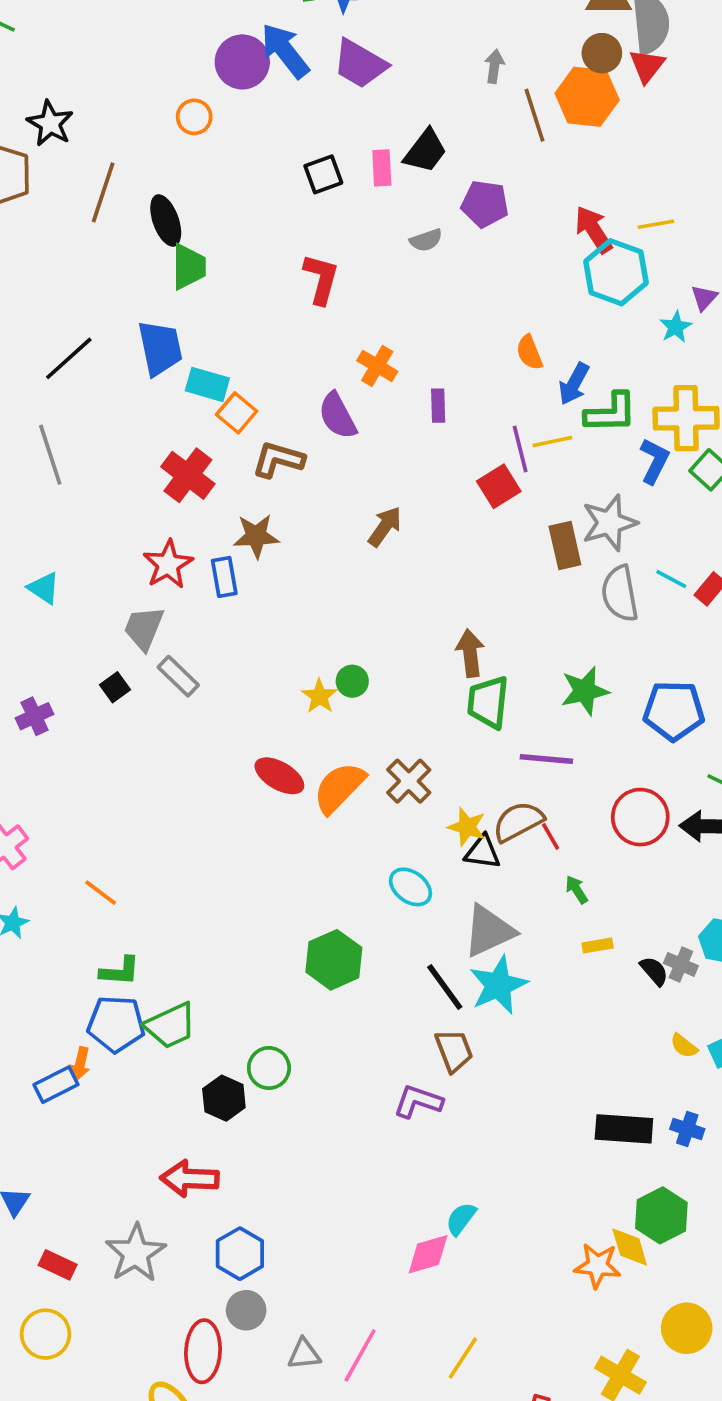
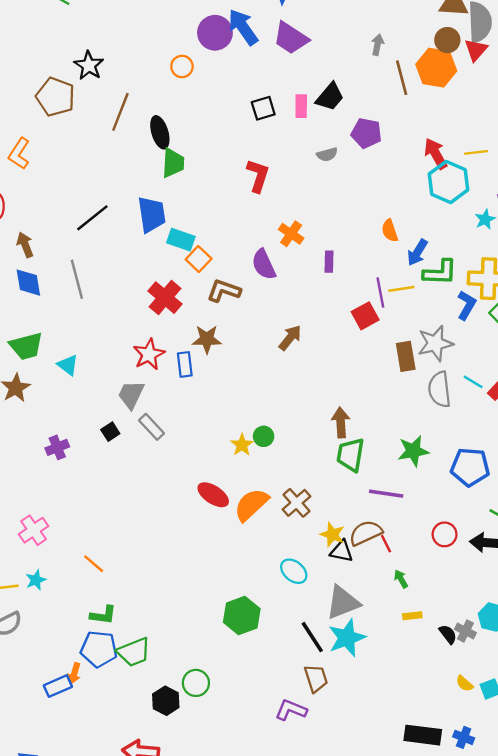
red circle: (640, 817) -> (445, 534), size x0.7

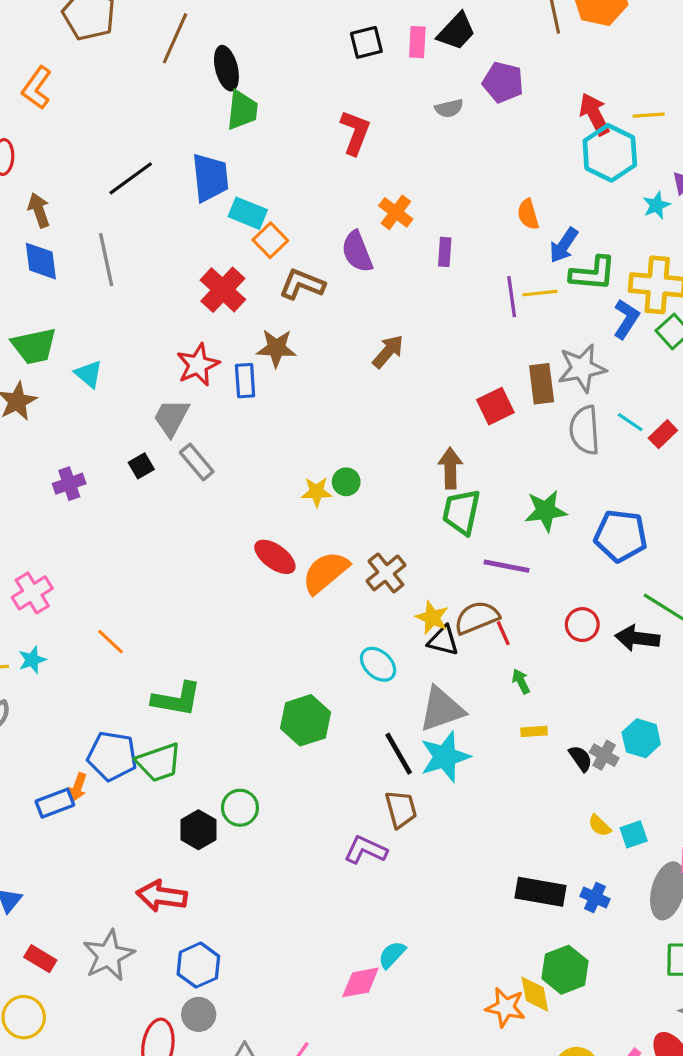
red square: (365, 316) -> (495, 406), moved
yellow star: (242, 445) -> (317, 492), turned 30
green L-shape: (103, 615) -> (177, 699), moved, size x1.4

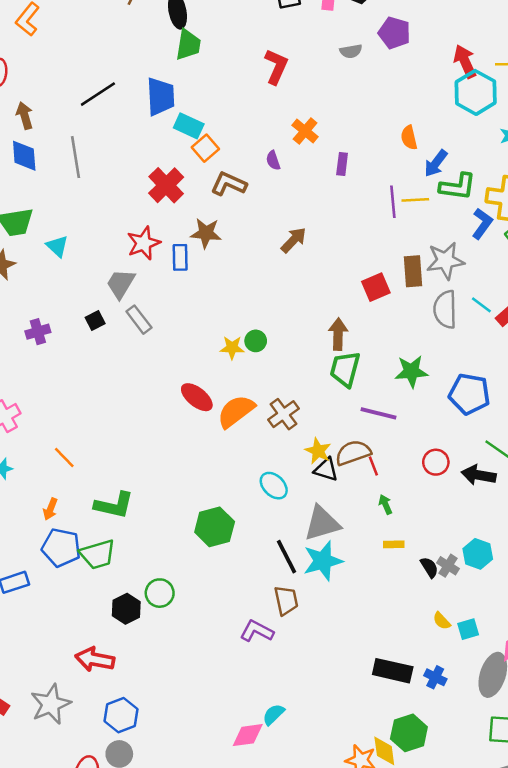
purple semicircle: (357, 252) -> (273, 160), size x0.6
orange arrow: (78, 787) -> (50, 509), moved

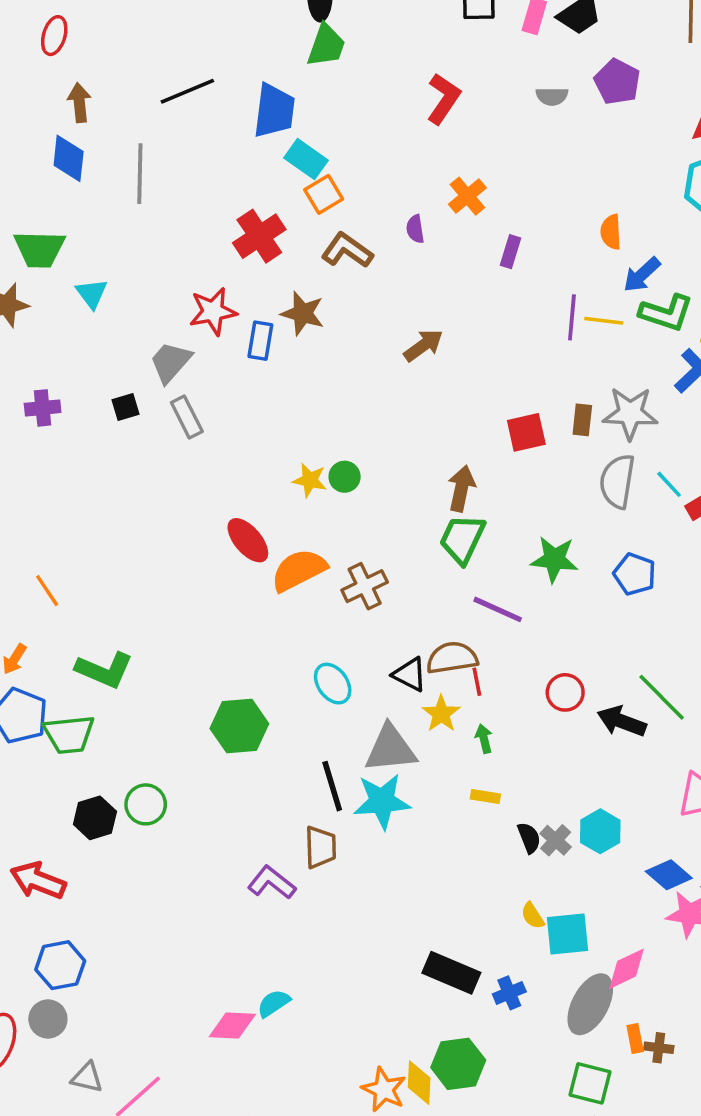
brown rectangle: (413, 271) -> (582, 420), size x0.7
blue pentagon: (469, 394) -> (635, 574), moved, size x0.7
yellow star: (318, 451) -> (441, 714), moved
cyan square: (468, 629) -> (567, 934), size x1.5
blue cross: (435, 677) -> (509, 993), turned 30

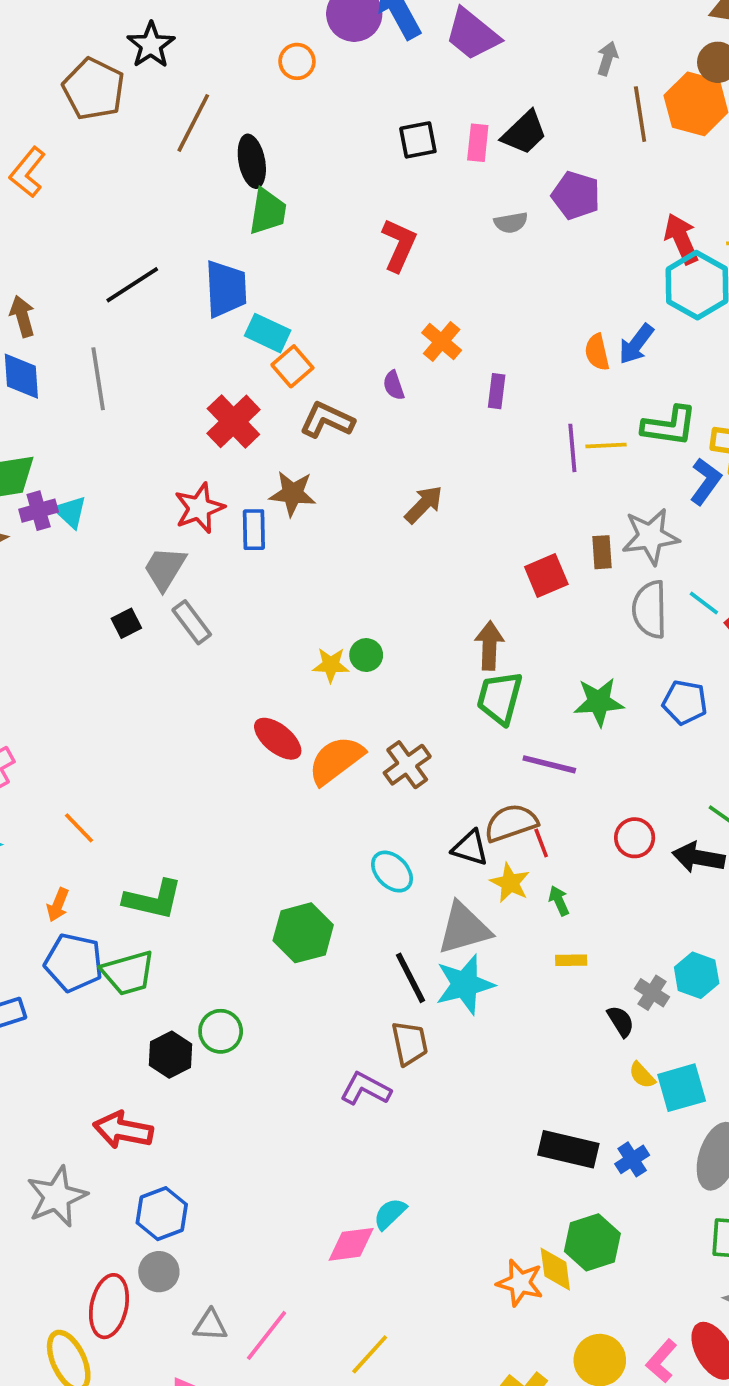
blue arrow: (642, 275) -> (636, 344), moved
purple cross: (43, 408) -> (39, 511), moved
black semicircle: (529, 838) -> (621, 1021), moved

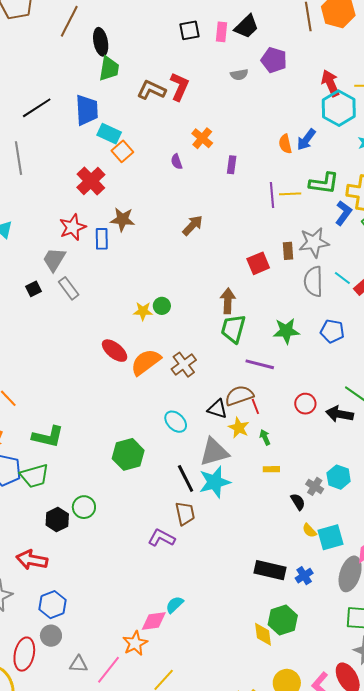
brown L-shape: (327, 420) -> (151, 90), moved
orange star: (520, 1283) -> (135, 643), moved, turned 30

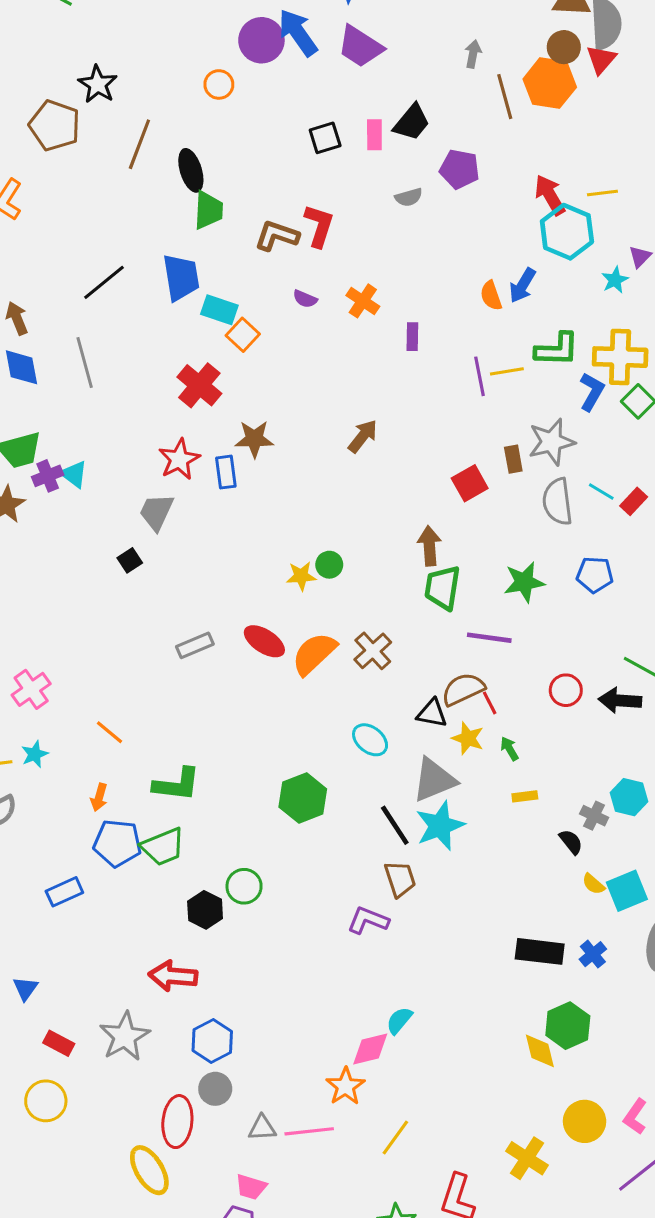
purple semicircle: (177, 162) -> (305, 299), moved, turned -42
gray rectangle: (69, 288) -> (195, 645), moved, turned -70
pink line: (109, 670) -> (309, 1131), turned 52

